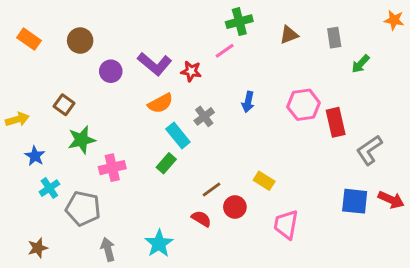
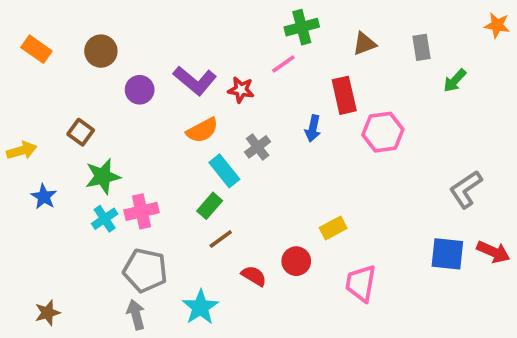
red rectangle: (336, 122) -> (344, 95), moved
yellow rectangle: (264, 181) -> (333, 228), turned -60
cyan cross: (49, 188) -> (105, 219), moved
brown line: (212, 189) -> (221, 239), moved
gray pentagon: (83, 208) -> (145, 270), moved

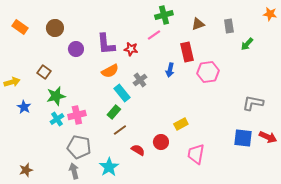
purple L-shape: (195, 81) -> (106, 44), turned 45
gray L-shape: (466, 189) -> (253, 103), turned 45

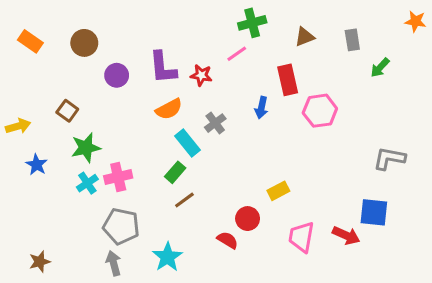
red arrow: (268, 137) -> (346, 235), moved
red semicircle: (138, 150) -> (228, 240), moved

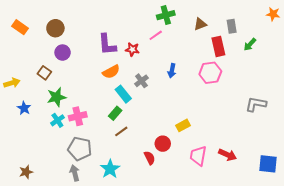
purple circle: (117, 75) -> (63, 53), moved
red rectangle: (288, 80) -> (218, 46), moved
blue square: (374, 212) -> (268, 164), moved
red semicircle: (228, 240) -> (150, 158), turned 32

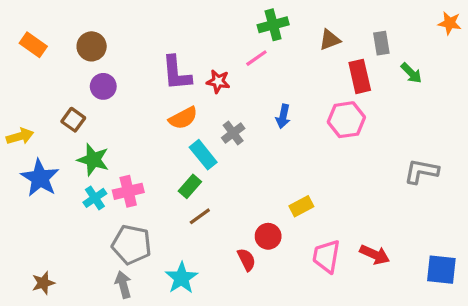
green arrow: (250, 44) -> (411, 73), turned -88
green star: (56, 97) -> (93, 160), turned 30
blue star: (24, 108) -> (40, 178), size x1.6

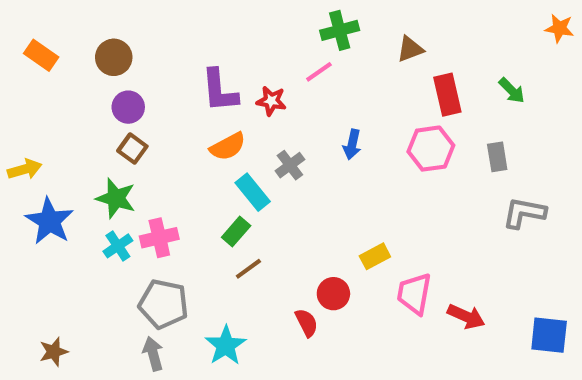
gray rectangle: (381, 43) -> (497, 157), moved
brown square: (73, 120) -> (132, 149), moved
pink trapezoid: (326, 256) -> (414, 294), moved

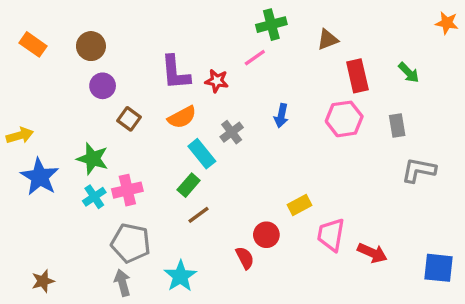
brown square: (132, 149) -> (129, 119), moved

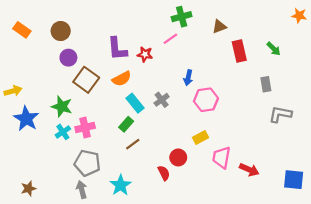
brown square: (129, 119) -> (86, 80), size x1.6
pink hexagon: (344, 119) -> (206, 100), moved
gray cross: (232, 132) -> (162, 100), moved

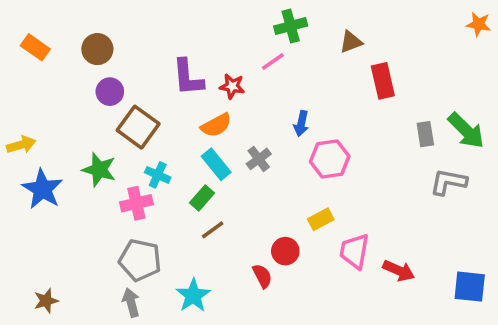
green arrow: (274, 49) -> (466, 131), moved, size x1.6
orange semicircle: (122, 79) -> (216, 125), moved
cyan cross: (63, 132) -> (158, 175), moved, turned -32

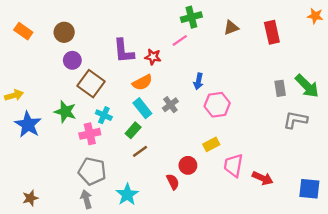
red rectangle: (383, 81) -> (272, 32), moved

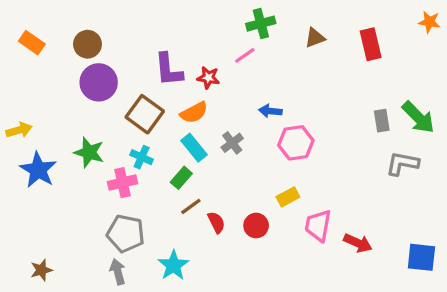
purple circle: (72, 60) -> (99, 82), size x1.5
blue arrow: (198, 81) -> (270, 111), turned 84
brown square: (91, 84) -> (145, 114), moved
red semicircle: (173, 182) -> (216, 222), moved

